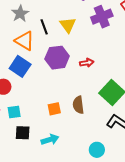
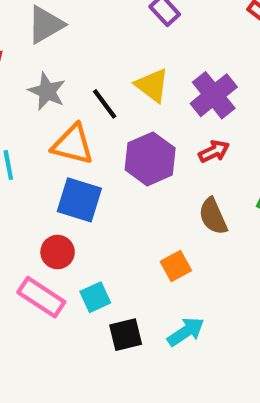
purple cross: (102, 17) -> (214, 95), moved
brown semicircle: (78, 105) -> (213, 216), moved

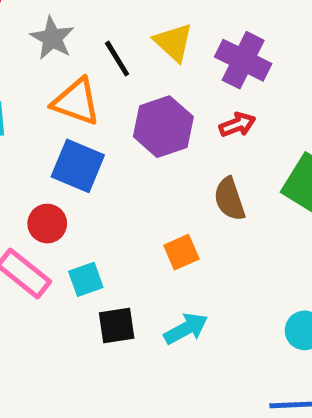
purple cross: (214, 95) -> (243, 60), turned -30

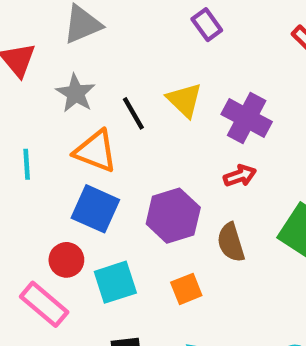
purple hexagon: (163, 127) -> (173, 216), moved
cyan square: (86, 279) -> (115, 282), moved, size x1.4

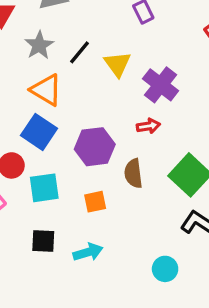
black line: (133, 113) -> (80, 52), moved, turned 60

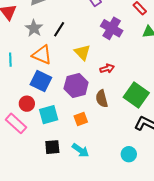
yellow triangle: (117, 64) -> (82, 52), moved
purple cross: (161, 85) -> (112, 28), moved
cyan arrow: (88, 252) -> (80, 150), turned 60

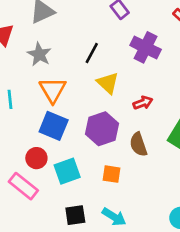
black line: (59, 29) -> (92, 53), moved
orange triangle: (42, 55) -> (53, 90), turned 40
orange square: (81, 119) -> (112, 174), turned 32

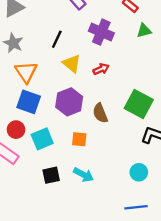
red arrow: (143, 103) -> (101, 69), moved

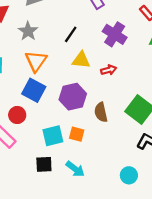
yellow triangle: (72, 64) -> (81, 60), turned -42
cyan square: (42, 139) -> (53, 136), moved

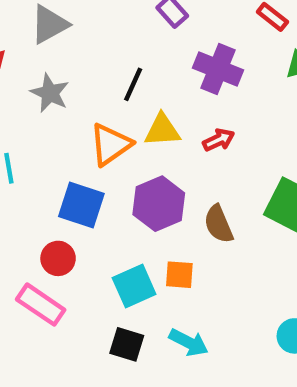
orange triangle: (36, 61) -> (111, 144), moved, turned 30
black square: (44, 164) -> (127, 344), turned 30

